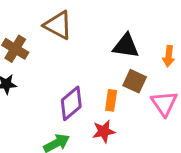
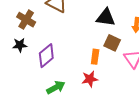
purple diamond: (71, 103) -> (46, 56), moved

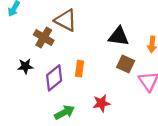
brown cross: (26, 20) -> (44, 38), moved
orange rectangle: (95, 57) -> (79, 69), moved

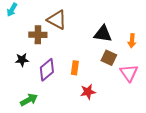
brown cross: (44, 38) -> (38, 35), turned -30
orange rectangle: (79, 69) -> (75, 68), moved
green arrow: (65, 112) -> (29, 100), moved

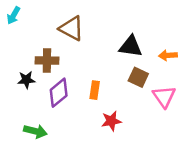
brown cross: (38, 35) -> (47, 60), moved
orange arrow: (132, 41) -> (168, 55), turned 80
green arrow: (29, 100) -> (35, 131), turned 42

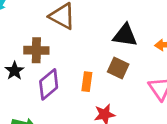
brown square: (138, 77) -> (118, 68), moved
black star: (26, 80) -> (15, 71), turned -30

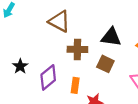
brown cross: (36, 50) -> (77, 49), moved
orange rectangle: (87, 82) -> (75, 85), moved

